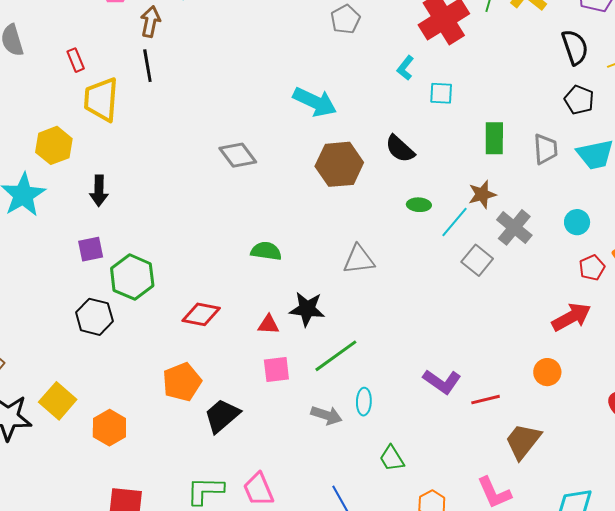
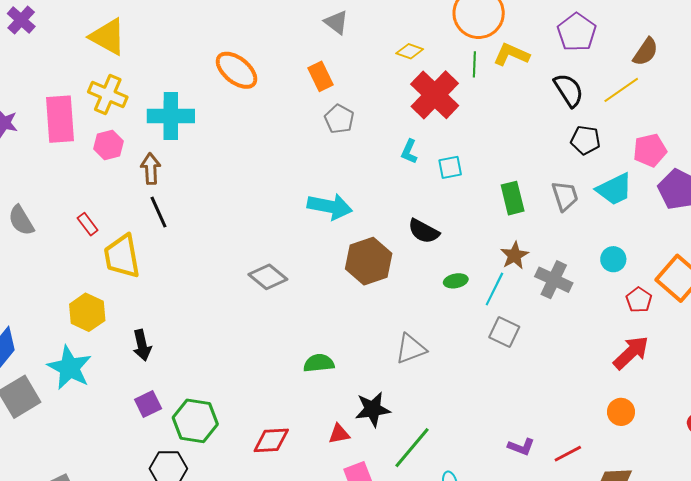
gray square: (477, 260) -> (504, 332), moved
purple L-shape: (442, 382) -> (521, 447), size x0.7

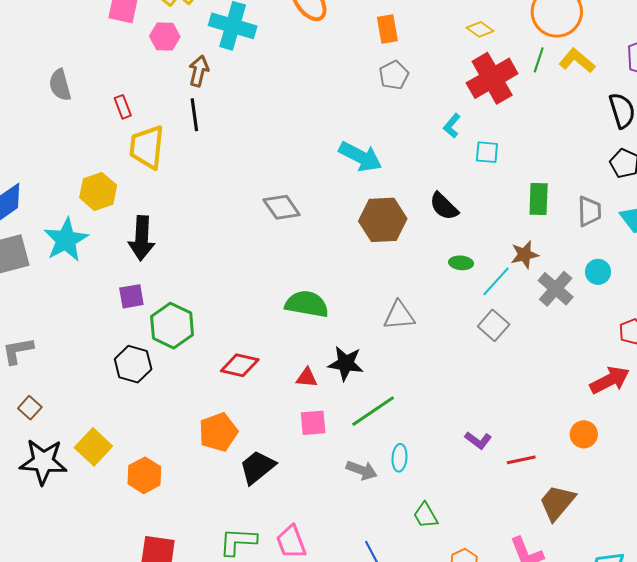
cyan circle: (613, 259) -> (598, 272), moved
black arrow: (142, 345) -> (142, 238), size x1.4
green semicircle: (319, 363) -> (307, 304), size x1.4

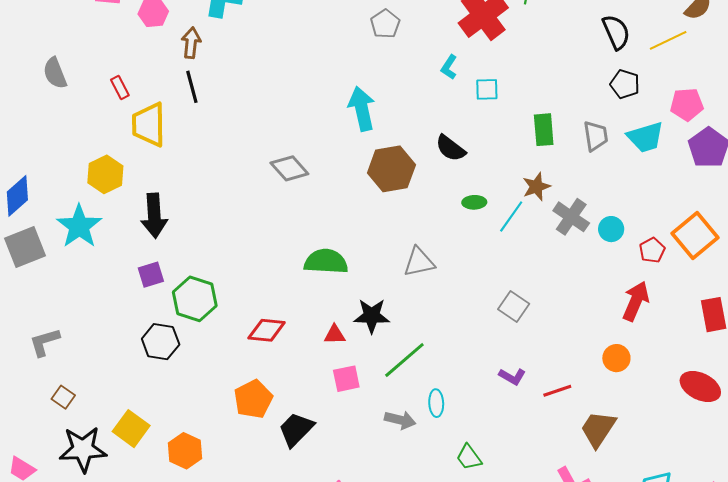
cyan arrow: (360, 157) -> (362, 109), turned -123
cyan circle: (598, 272) -> (611, 229), moved
gray square: (494, 325) -> (514, 307), moved
red arrow: (610, 380) -> (636, 301), turned -33

